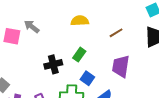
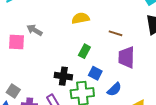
brown line: (116, 33) -> (115, 33), moved, turned 56
black cross: (53, 64) -> (63, 76), moved, turned 30

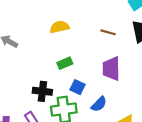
brown line: (115, 33) -> (108, 32), moved
green rectangle: (84, 51) -> (65, 63), turned 40

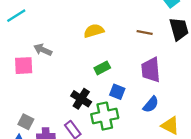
black cross: (42, 91) -> (81, 99), turned 30
blue semicircle: (99, 104) -> (151, 104), moved

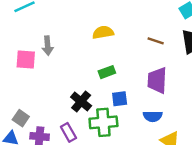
gray arrow: (43, 50) -> (48, 46), turned -126
blue square: (117, 92) -> (120, 99), turned -35
blue semicircle: (151, 104) -> (153, 116), turned 42

